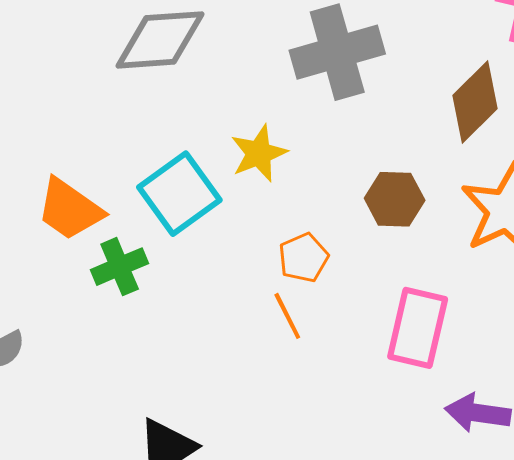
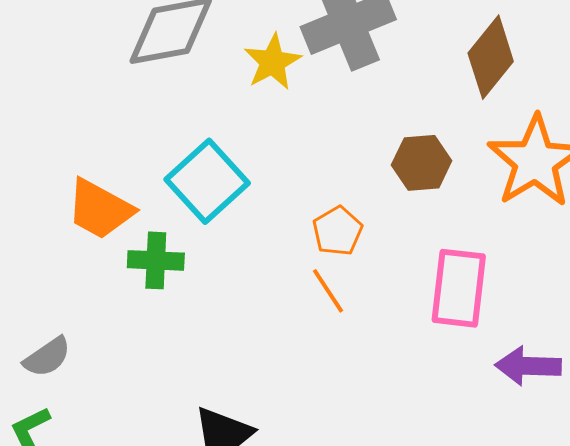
yellow star: (259, 153) -> (273, 62), moved
green cross: (120, 267) -> (156, 260), turned 32

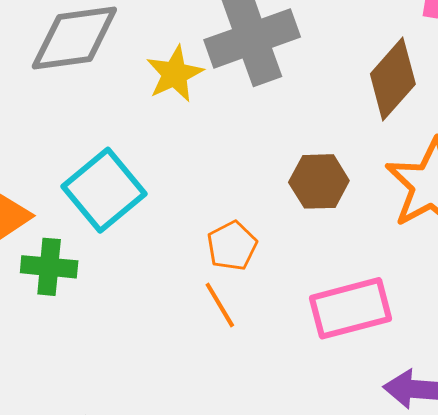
pink rectangle: (459, 288) -> (350, 308), turned 66

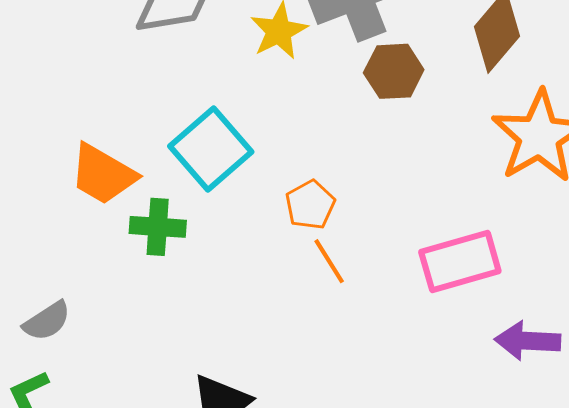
brown hexagon: (319, 181) -> (394, 71), moved
orange pentagon: (232, 246) -> (310, 205), moved

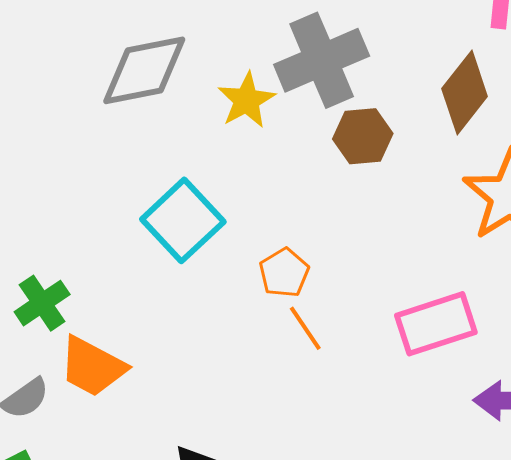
orange trapezoid: (103, 174) -> (92, 367), moved
green cross: (158, 227) -> (42, 303), moved, turned -36

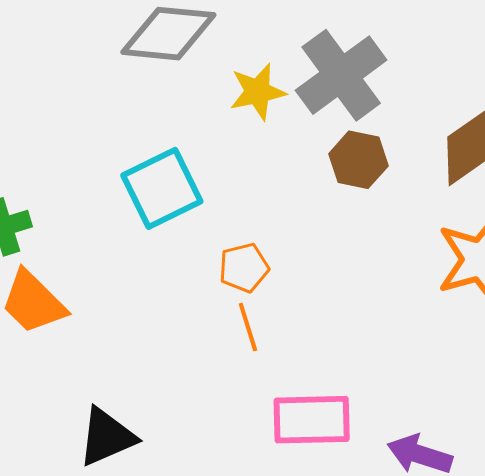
gray cross: (322, 60) -> (341, 75), turned -30
pink rectangle: (436, 324) -> (312, 420), moved

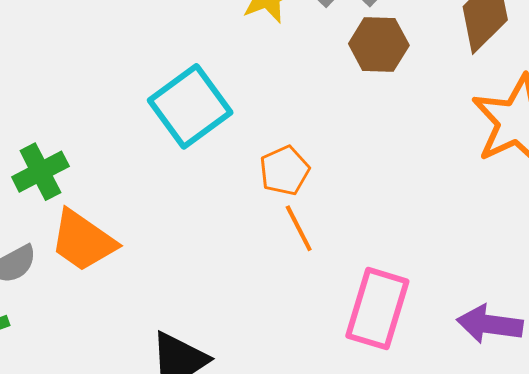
pink rectangle: (312, 420) -> (377, 309), turned -62

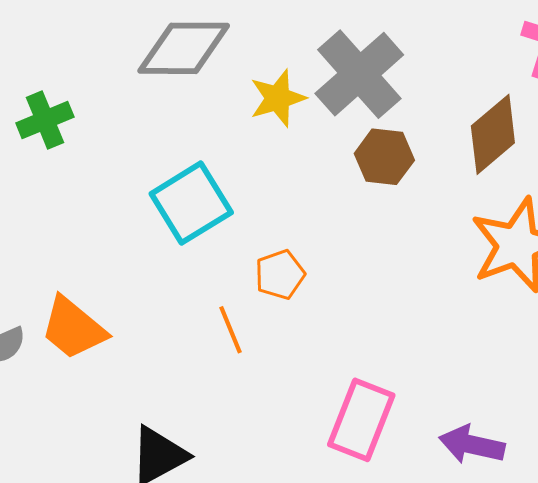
green cross: (40, 172) -> (45, 120), moved
orange line: (299, 228) -> (230, 330), moved

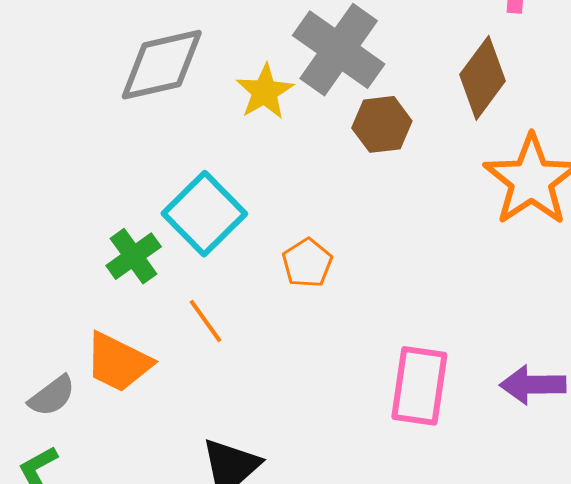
green cross: (45, 120) -> (134, 256), moved
orange line: (230, 330) -> (205, 321), moved

